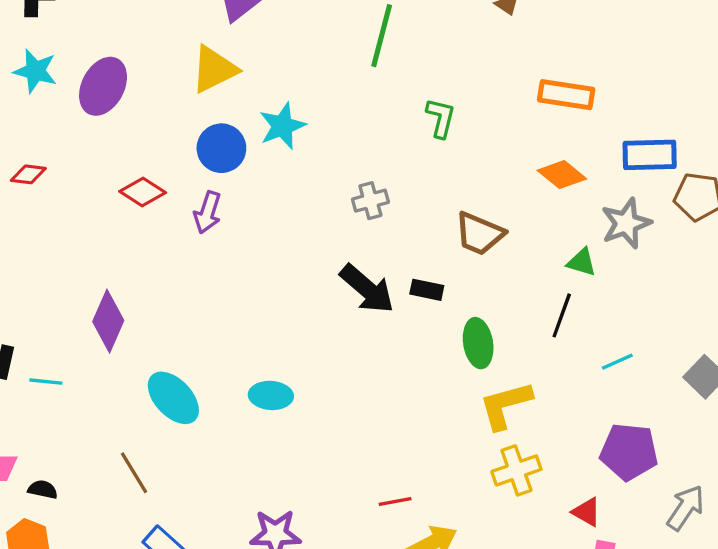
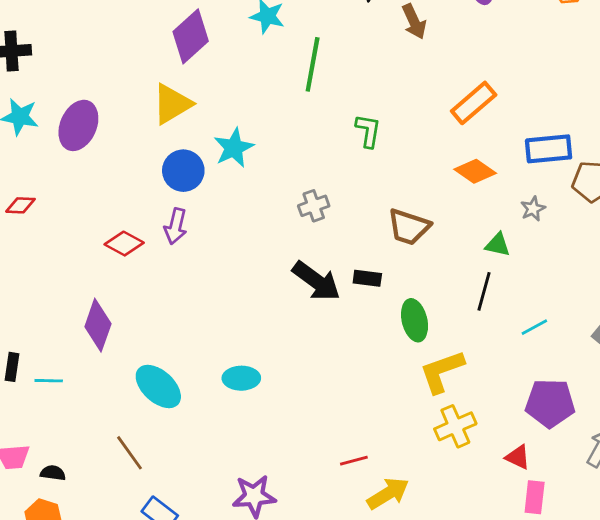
orange rectangle: (566, 95) -> (474, 103), turned -45
red diamond: (143, 192) -> (124, 244), moved
gray star: (626, 223) -> (533, 209), size x0.6

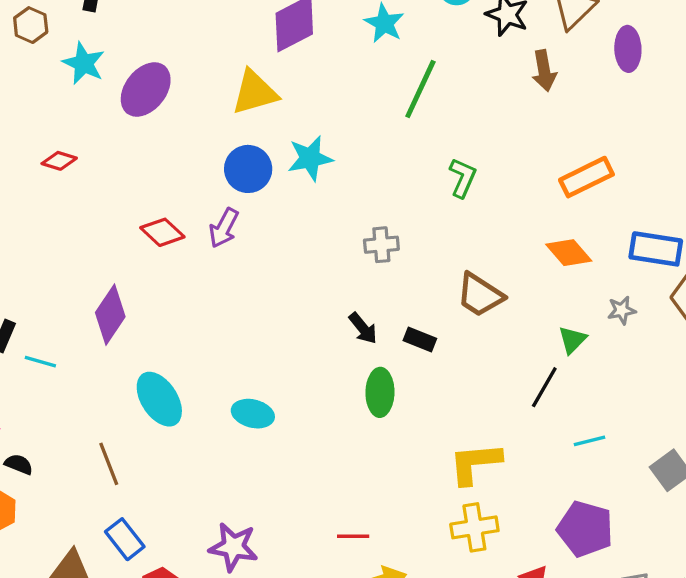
green triangle: (498, 245) -> (572, 340), turned 48
black arrow: (316, 281) -> (363, 328), size x0.6
green ellipse: (415, 320) -> (380, 392), moved

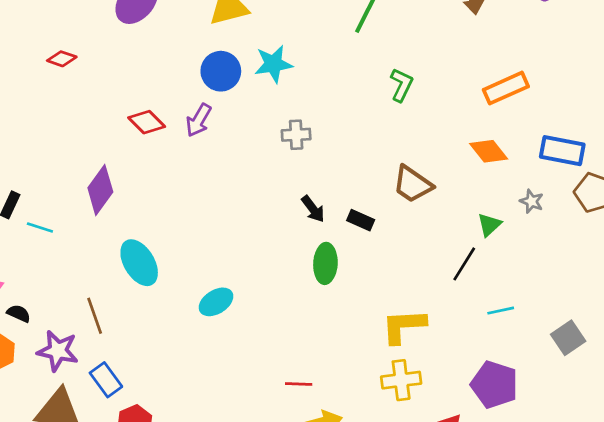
gray cross: (381, 245) -> (296, 135), moved
gray star: (622, 310) -> (532, 201), turned 30
cyan ellipse: (253, 414) -> (216, 302), moved, turned -48
purple star: (233, 547) -> (58, 351), moved

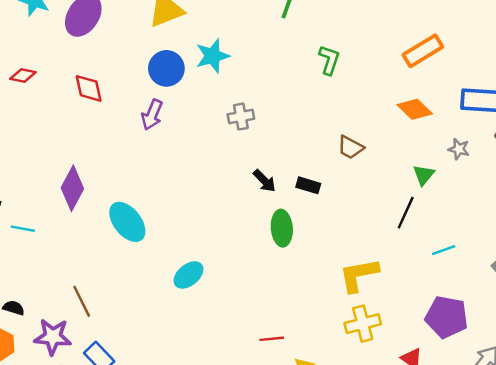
red diamond: (147, 122) -> (89, 88), moved, turned 40
brown trapezoid: (413, 184) -> (351, 147), size x0.7
cyan ellipse: (139, 263) -> (127, 222), moved

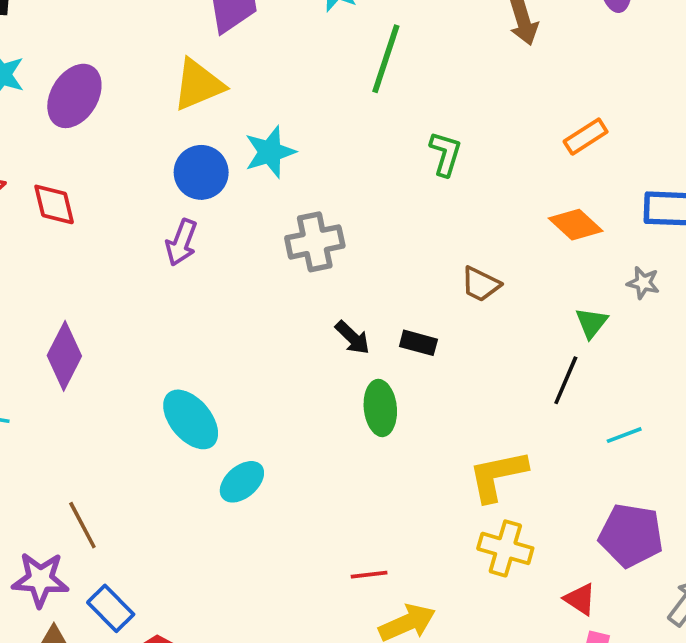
orange rectangle: (423, 51) -> (586, 137), size x0.7
red diamond: (89, 88) -> (54, 204), moved
gray cross: (241, 117) -> (315, 242), size x1.4
cyan ellipse: (127, 222) -> (191, 419), moved
yellow cross: (363, 324) -> (505, 548), turned 32

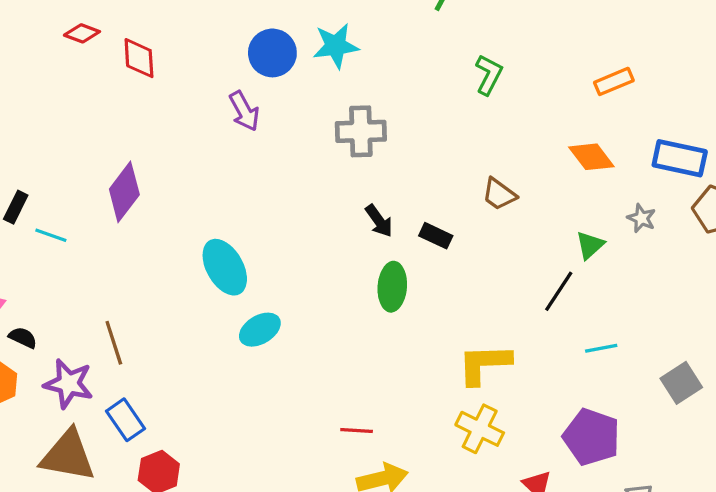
purple arrow: (181, 242) -> (244, 111), turned -60

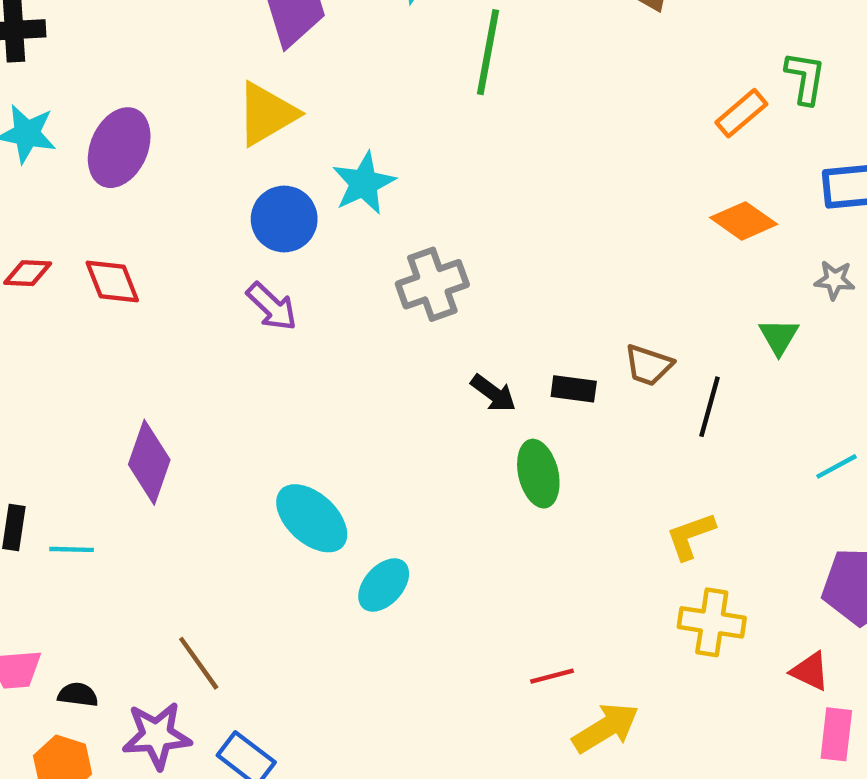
green L-shape: (489, 75) -> (805, 78), moved
brown trapezoid: (499, 194) -> (648, 365), moved
black line: (559, 291) -> (709, 407), moved
yellow L-shape: (484, 364) -> (691, 536), size x0.7

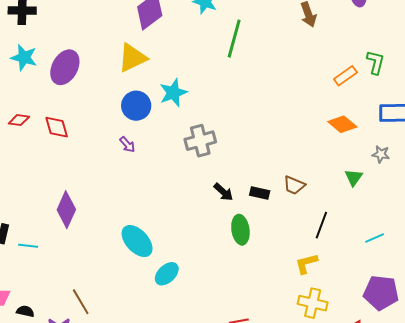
purple arrow: (272, 307) -> (127, 145), size x0.7
black line: (709, 407) -> (321, 225), moved

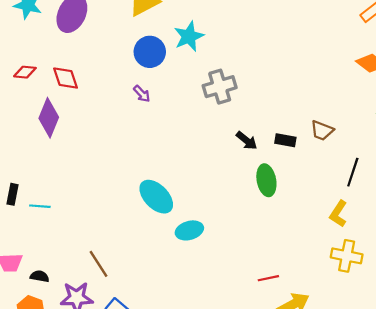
purple diamond: (66, 210) -> (49, 118), moved
yellow L-shape: (306, 264) -> (338, 214), turned -40
cyan ellipse: (167, 274) -> (189, 230), turned 30

